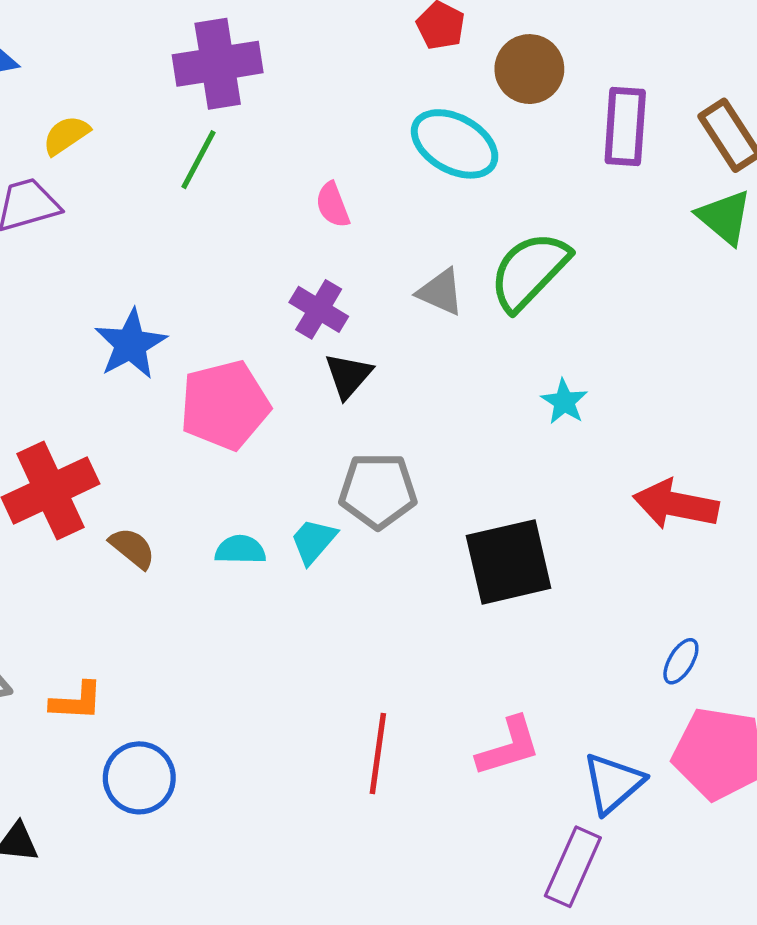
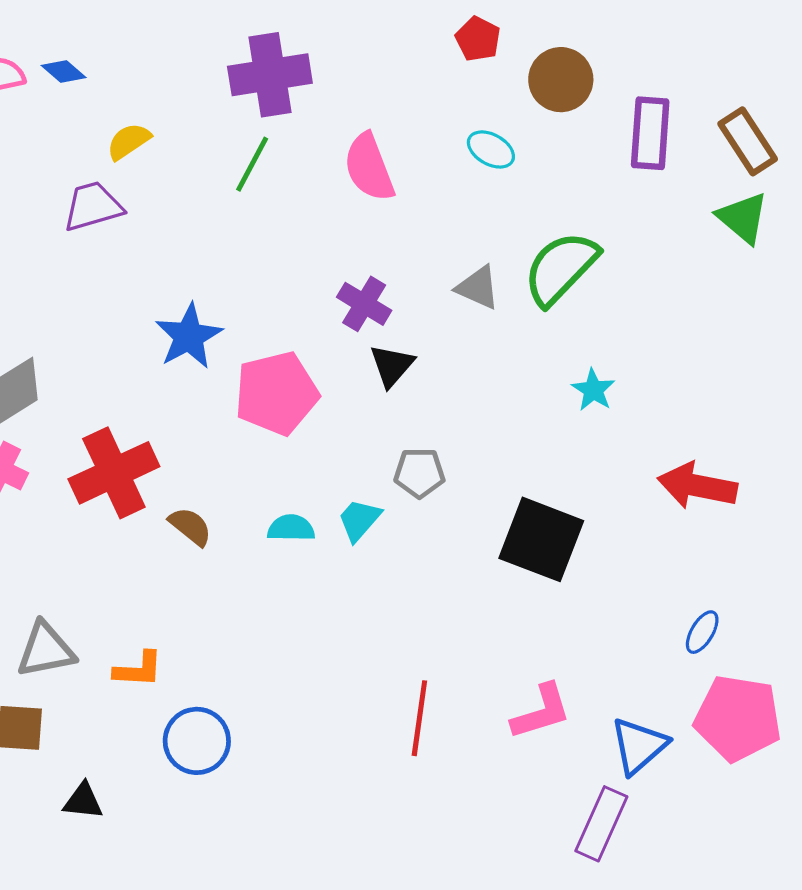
cyan ellipse: (455, 144) -> (491, 149), size x0.6
pink semicircle: (333, 205) -> (369, 167), moved, size x1.6
gray pentagon: (378, 491) -> (419, 473), size x0.7
black square: (509, 562) -> (541, 539), turned 34

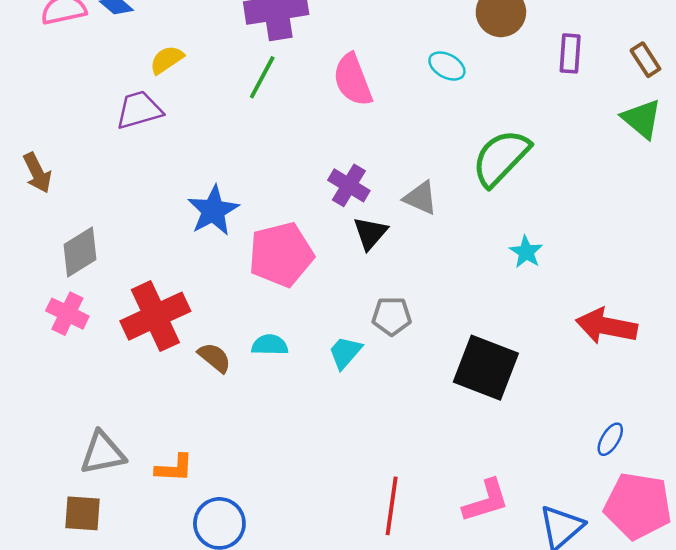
purple rectangle: (650, 133) -> (570, 53), size x0.7
brown rectangle: (748, 141) -> (645, 60), size x0.7
gray triangle: (478, 288) -> (421, 198), moved
cyan semicircle: (291, 528) -> (270, 345), moved

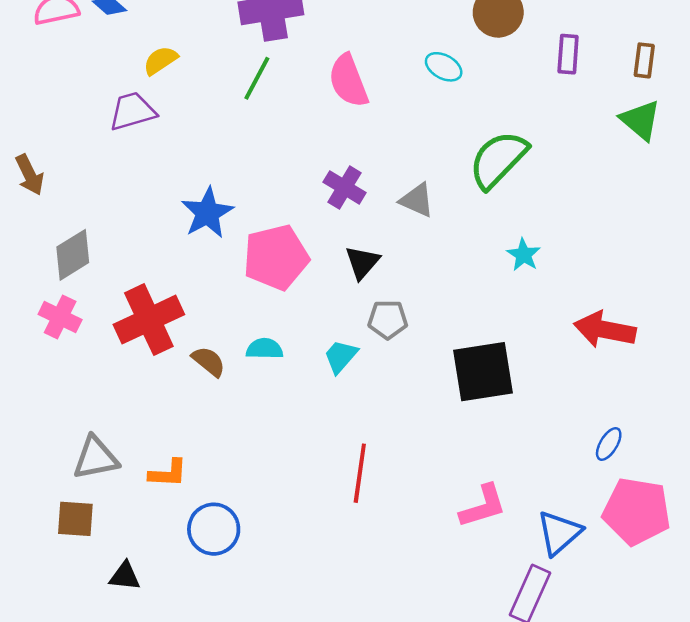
brown rectangle: (645, 60) -> (644, 60), turned 40
black triangle: (370, 233) -> (362, 262), moved
black square: (486, 368) -> (483, 372), turned -30
red line: (392, 506) -> (360, 473), moved

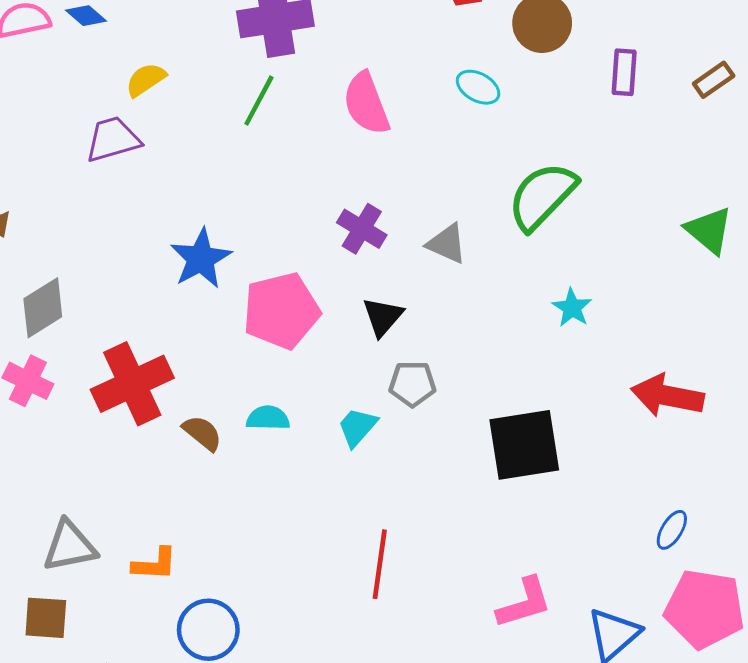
brown rectangle: (644, 60) -> (714, 80), turned 48
green triangle: (640, 120) -> (709, 230), moved

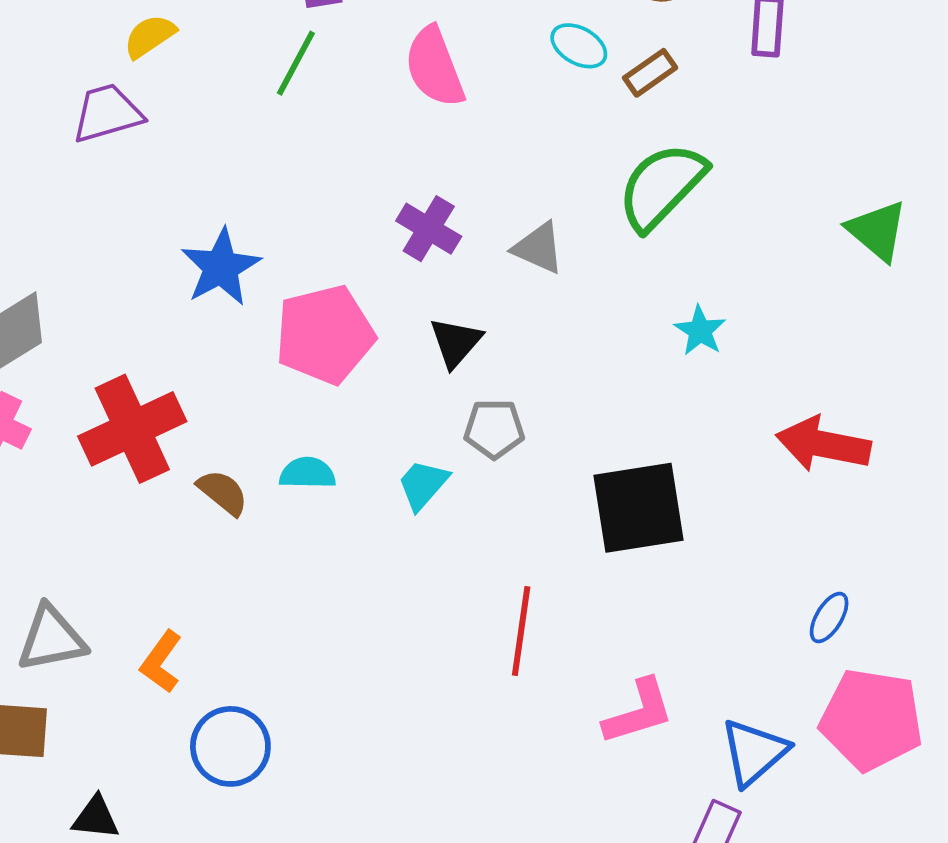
brown rectangle: (714, 80) -> (650, 73), moved
orange L-shape: (155, 564) -> (161, 662), turned 123
red line: (380, 564) -> (521, 631), moved

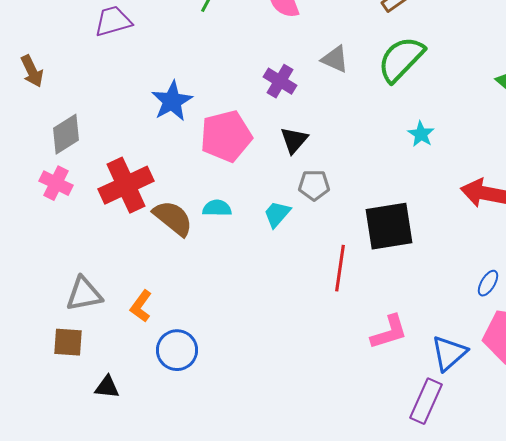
gray triangle: (538, 248) -> (335, 59), moved
brown semicircle: (223, 492) -> (173, 218), size x1.5
red line: (521, 631) -> (340, 268), moved

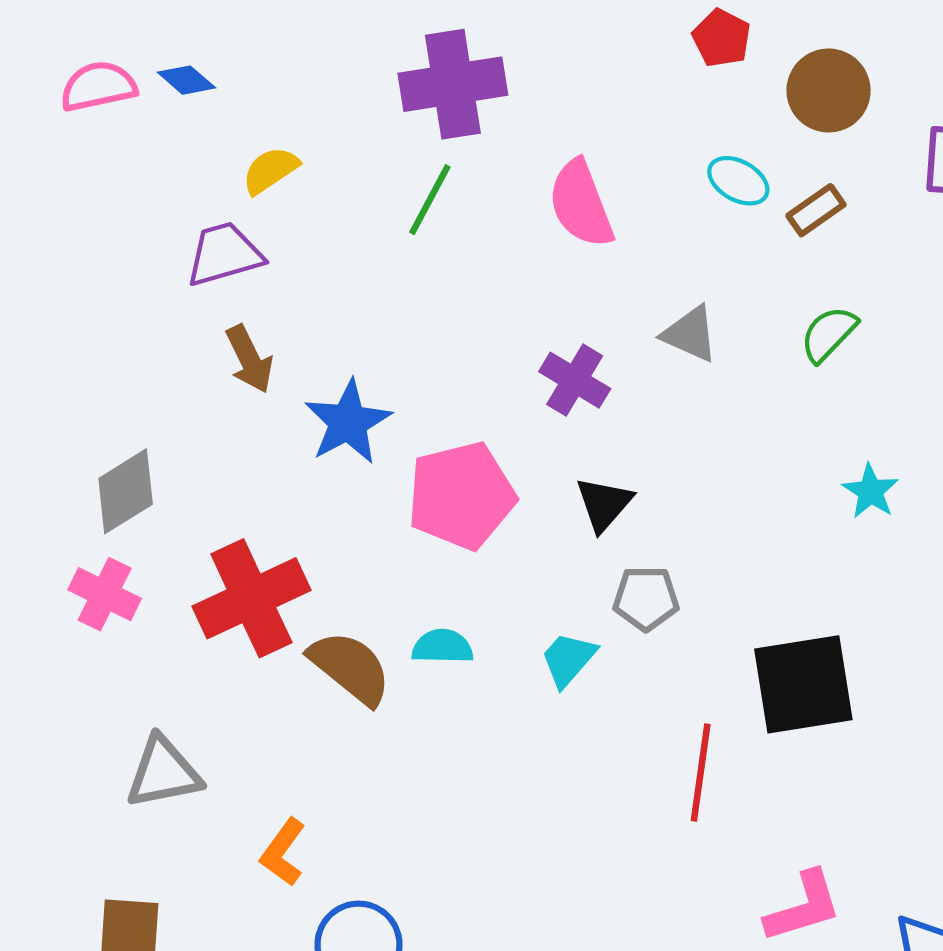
green semicircle: (401, 59) -> (829, 334), size x0.6
brown arrow: (32, 71) -> (249, 359), moved
gray triangle: (84, 294) -> (163, 773), moved

